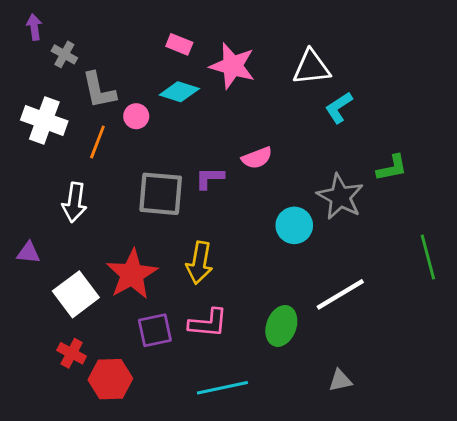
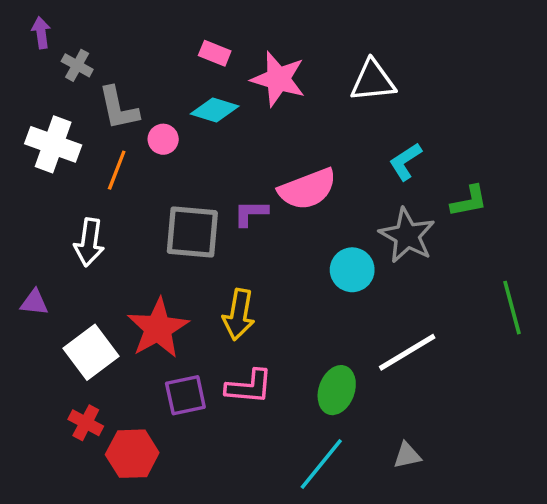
cyan L-shape: (339, 108) -> (405, 162), moved
pink semicircle: (257, 158) -> (307, 189), size x1.6
cyan line: (222, 388) -> (321, 464), moved, turned -39

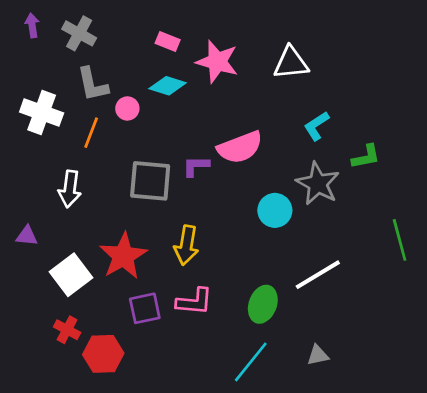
gray cross: (77, 65) -> (79, 33), moved, size x1.4

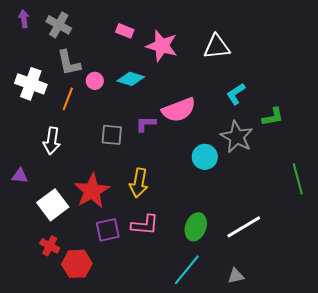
cyan diamond: (168, 86) -> (131, 79), moved
gray square: (150, 181) -> (112, 135), size x0.7
white line: (318, 275) -> (244, 227), moved
gray triangle: (318, 355) -> (236, 276), moved

